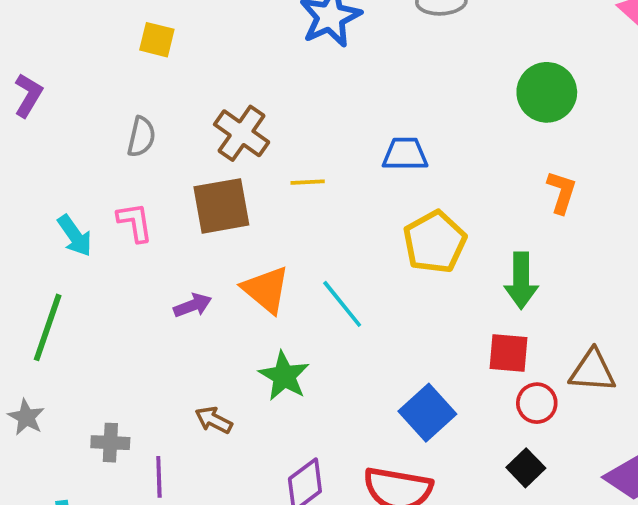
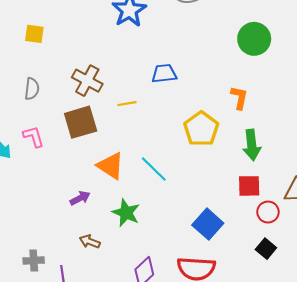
blue trapezoid: (405, 154) -> (164, 74), moved
orange L-shape: (562, 192) -> (239, 98), moved
purple arrow: (193, 305) -> (80, 198), moved

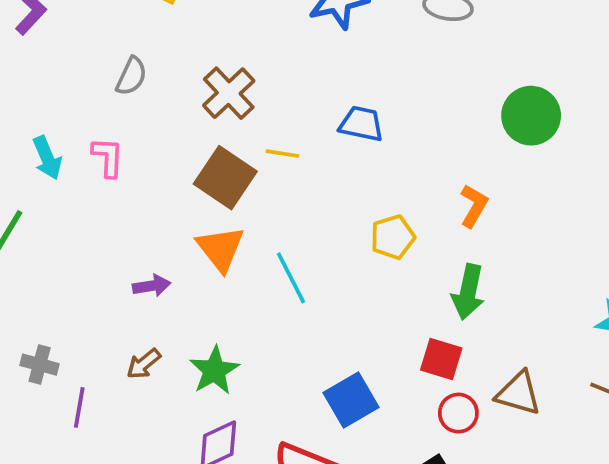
brown square: (81, 122) -> (225, 178), moved, turned 32
yellow pentagon: (201, 129) -> (393, 237), size x0.7
green star: (126, 213) -> (214, 370), moved
brown arrow: (90, 242) -> (144, 364), turned -78

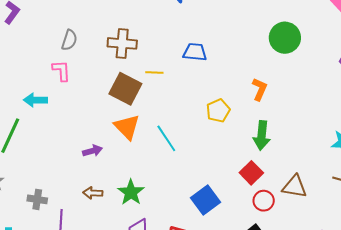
brown cross: (229, 93) -> (122, 43), turned -36
pink L-shape: (108, 157) -> (61, 71), moved
cyan arrow: (47, 158) -> (35, 100), moved, turned 120
red square: (441, 359) -> (251, 173), turned 35
brown arrow: (144, 364) -> (93, 193), turned 48

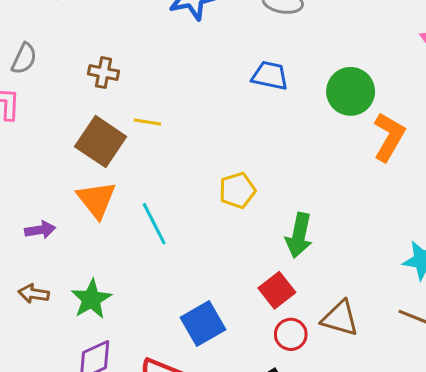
brown cross: (122, 43) -> (103, 73), size x0.7
blue trapezoid: (195, 52) -> (270, 76), moved
orange L-shape: (260, 89) -> (389, 137), moved, size x1.4

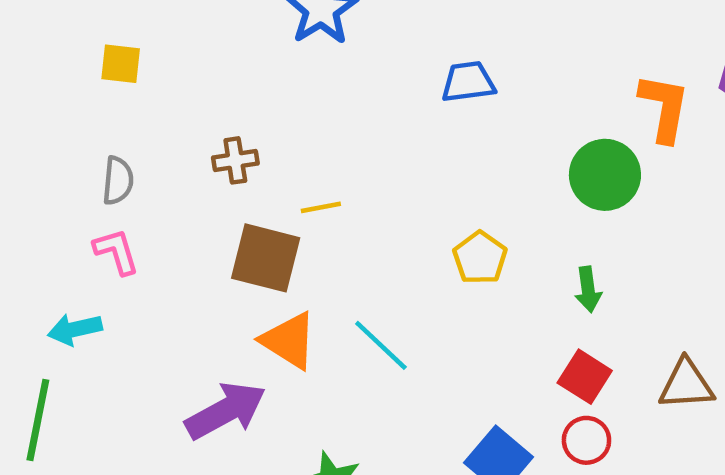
green circle: (351, 91) -> (605, 175), moved
purple arrow: (40, 230) -> (226, 411), size x1.8
green arrow: (299, 235) -> (588, 289), size x0.7
red circle: (291, 334) -> (586, 440), moved

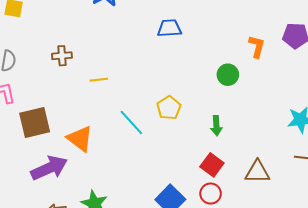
orange L-shape: (664, 108) -> (257, 46), size x0.7
green circle: (605, 175) -> (228, 75), size x0.7
brown square: (266, 258) -> (35, 123), moved, turned -32
cyan line: (381, 345) -> (131, 123), moved

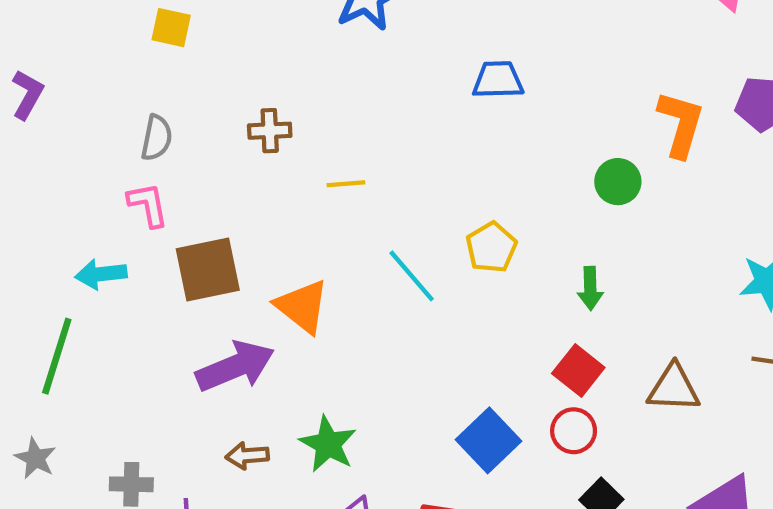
orange L-shape: (257, 46) -> (681, 124), size x1.4

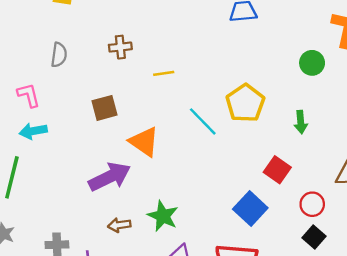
pink L-shape: (148, 205) -> (29, 95), moved
yellow pentagon: (491, 247) -> (245, 103), size x1.4
brown square: (208, 270) -> (104, 108), moved, size x0.7
red square: (578, 370) -> (277, 170), moved
red circle: (574, 431) -> (312, 204), moved

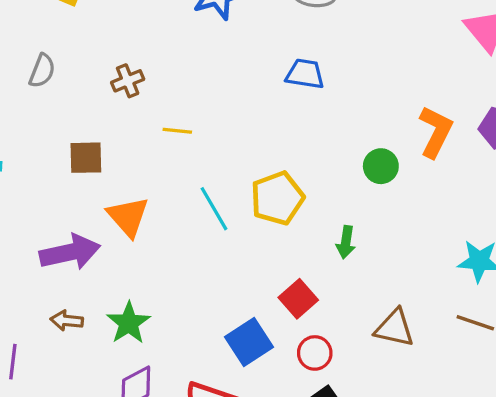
brown cross: (120, 47) -> (128, 81), turned -30
red circle: (312, 204) -> (315, 353), moved

